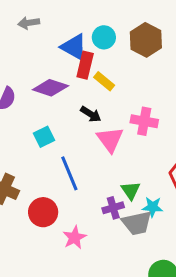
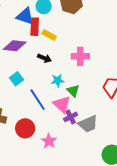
pink triangle: (110, 139) -> (62, 104), moved
green triangle: (131, 190) -> (73, 91), moved
cyan star: (153, 207) -> (58, 81), moved

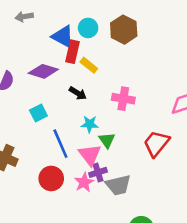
red circle: (25, 128) -> (51, 178), moved
pink star: (49, 141) -> (84, 182), moved

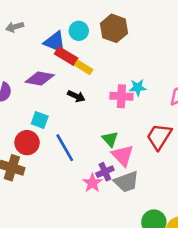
red rectangle: (72, 52) -> (66, 56), turned -65
cyan square: (38, 113) -> (40, 120), turned -36
cyan star: (90, 124) -> (138, 87), moved
pink triangle: (90, 155) -> (123, 155), moved
red circle: (51, 178) -> (27, 143), moved

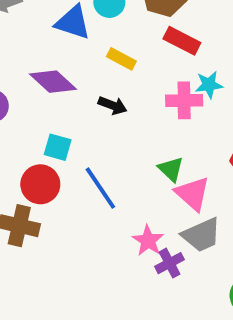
red rectangle: (66, 56) -> (182, 41), moved
purple diamond: (40, 79) -> (53, 82), turned 36
purple cross: (105, 172) -> (170, 263), moved

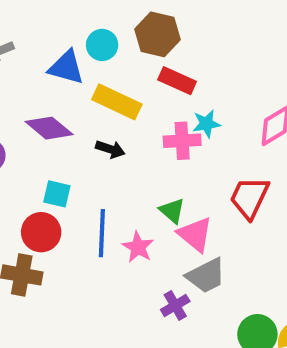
yellow rectangle: (121, 59) -> (117, 102), size x1.6
blue line: (100, 188) -> (102, 233), turned 39
pink star: (148, 241) -> (138, 247), moved

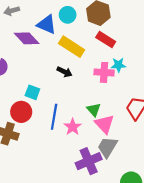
purple diamond: (49, 128) -> (27, 38), moved
gray trapezoid: (206, 276) -> (107, 147), turned 140
purple cross: (175, 305) -> (89, 161), size x1.6

